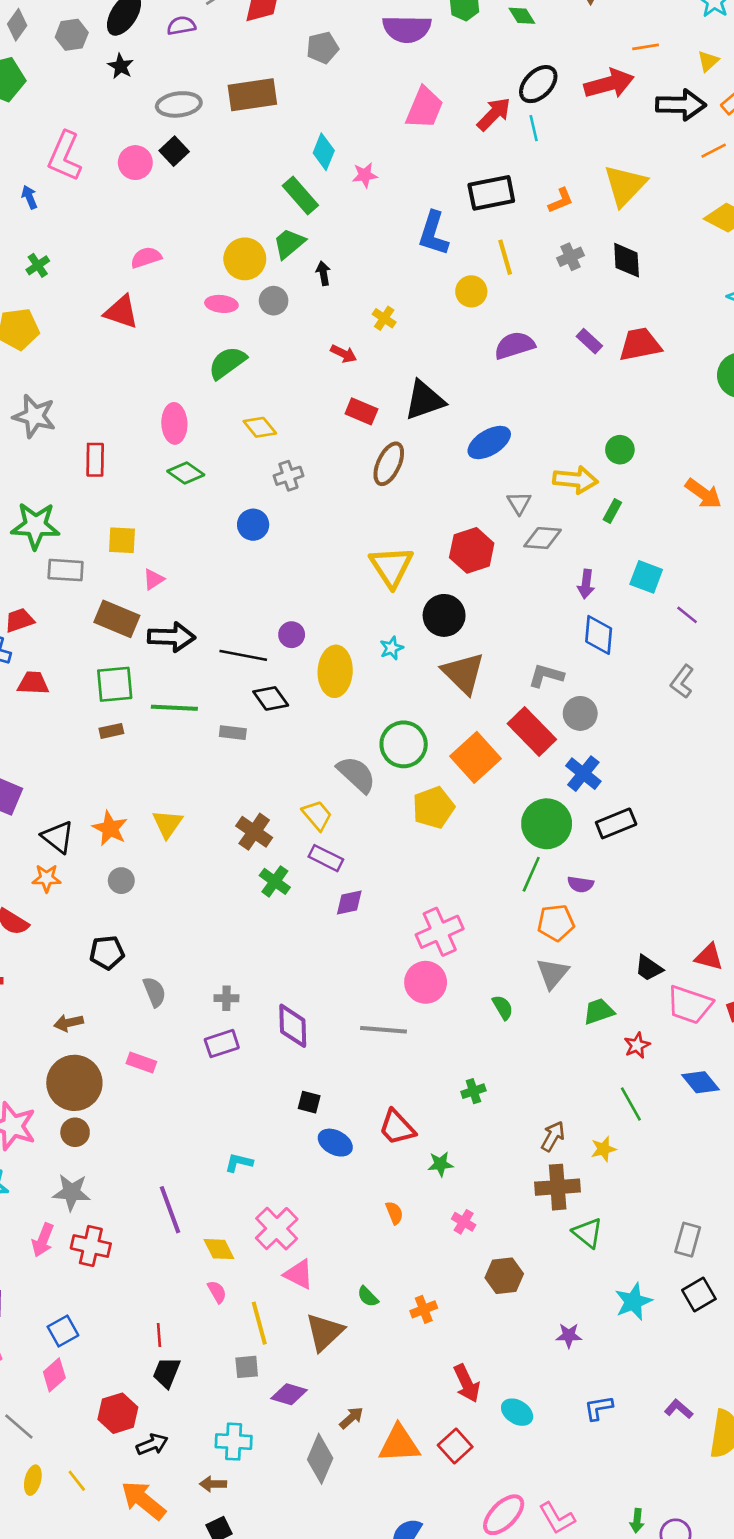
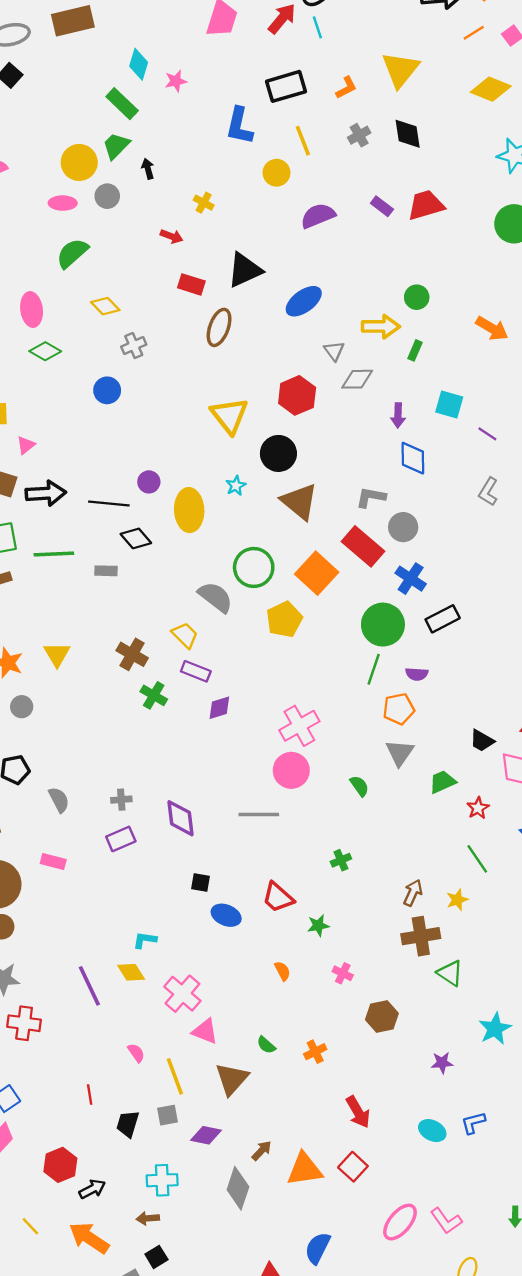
yellow diamond: (219, 1249) -> (131, 972), moved
black trapezoid: (166, 1373) -> (128, 1124), moved
cyan ellipse: (517, 1412) -> (432, 1131), moved

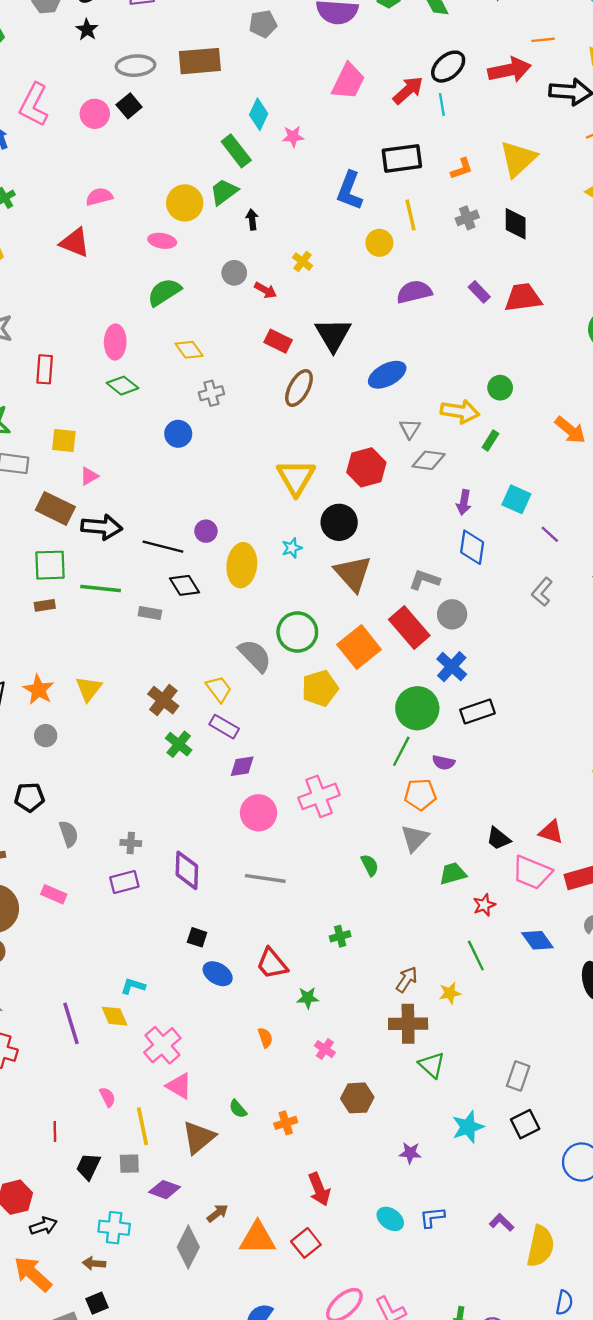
gray circle: (107, 196) -> (234, 273), moved
black triangle: (245, 270) -> (333, 335), turned -45
pink circle: (291, 770) -> (258, 813), moved

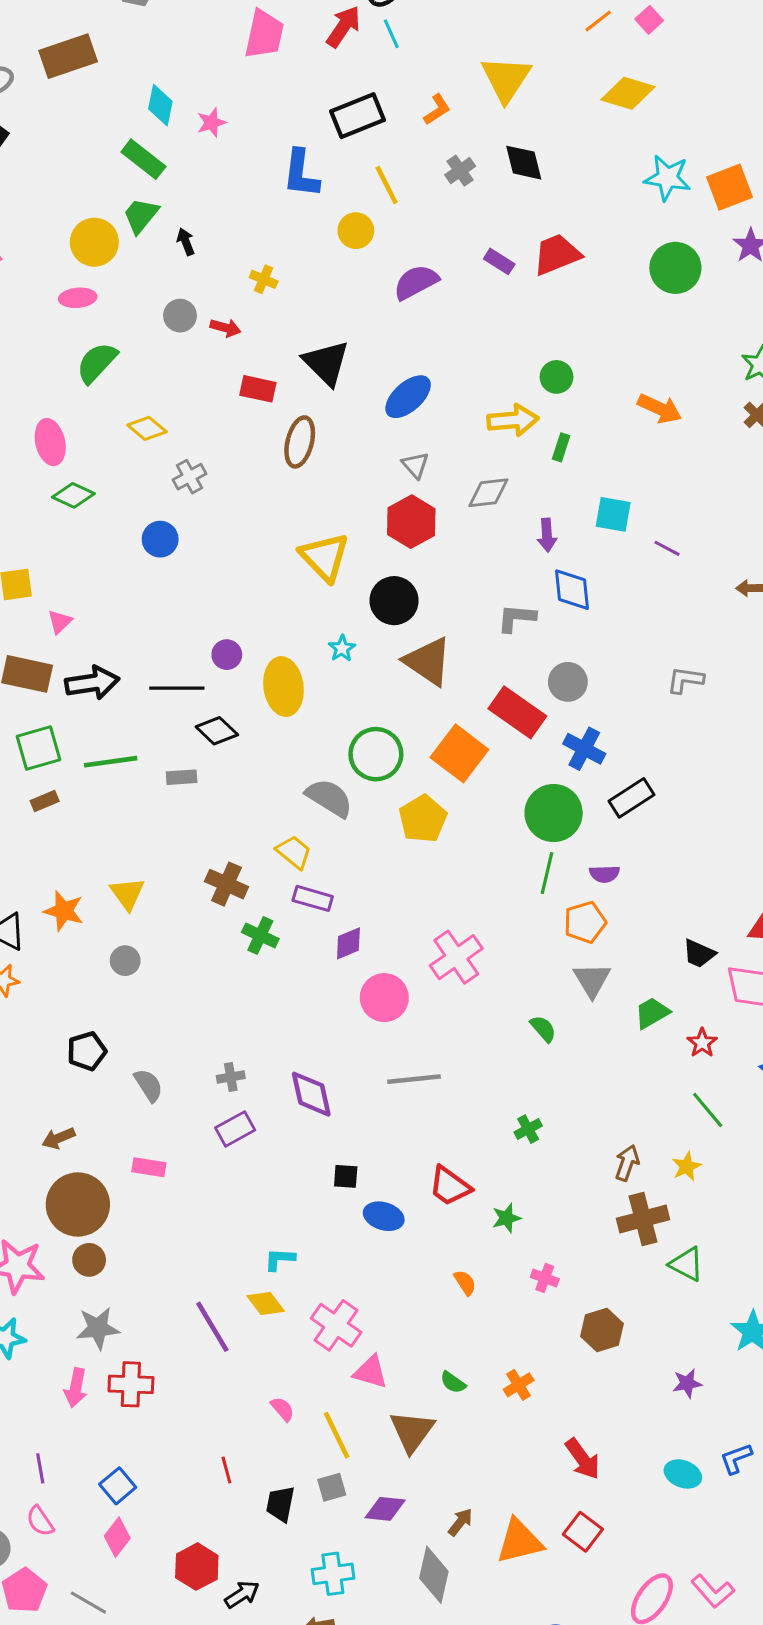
gray triangle: (410, 429) -> (415, 465), moved
gray L-shape: (424, 580) -> (516, 618), moved
gray L-shape: (542, 592) -> (685, 680), moved, turned 72
gray circle: (46, 736) -> (125, 961), moved

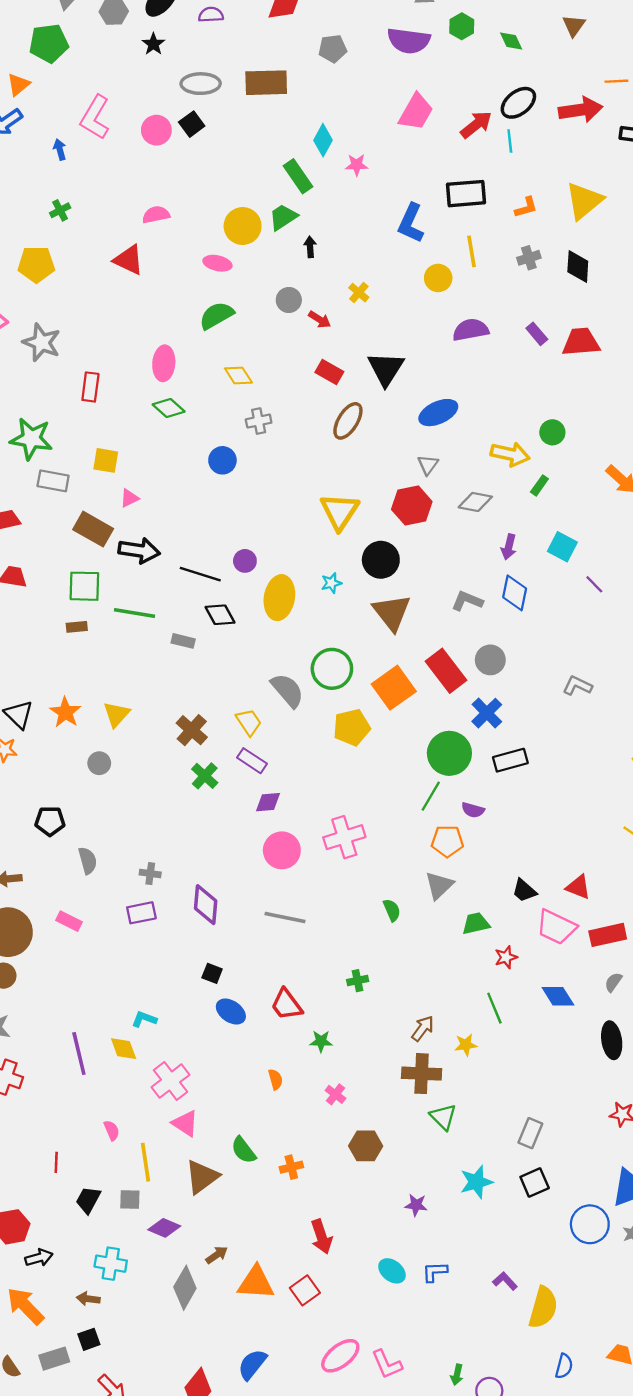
green semicircle: (453, 1382) -> (244, 1150), size x1.4

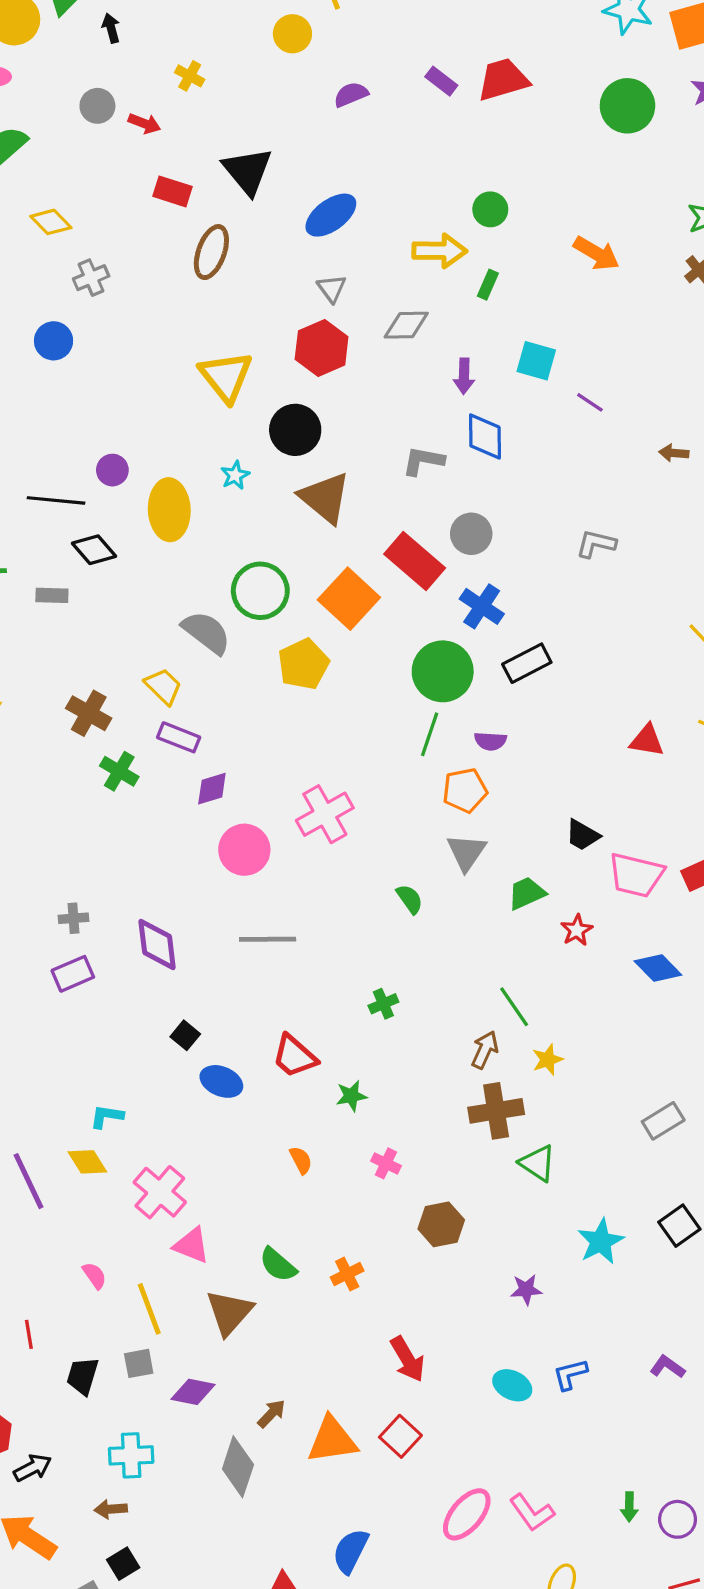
purple semicircle: (471, 330) -> (351, 95), size x0.7
red triangle: (578, 887) -> (647, 740), moved
black square: (212, 973) -> (185, 1035), turned 30
green line: (494, 1008) -> (514, 1007), moved
gray rectangle: (530, 1133) -> (663, 1121), moved, turned 48

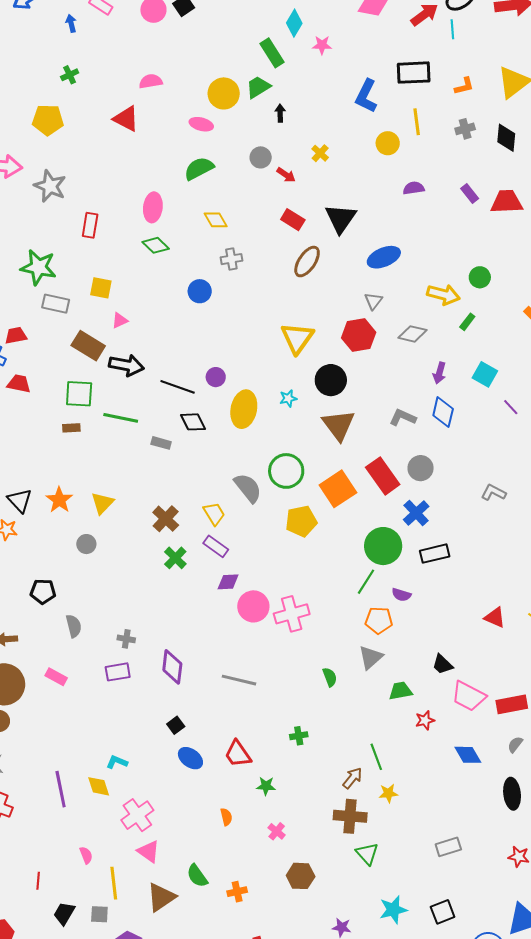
pink circle: (244, 850) -> (253, 606), moved

